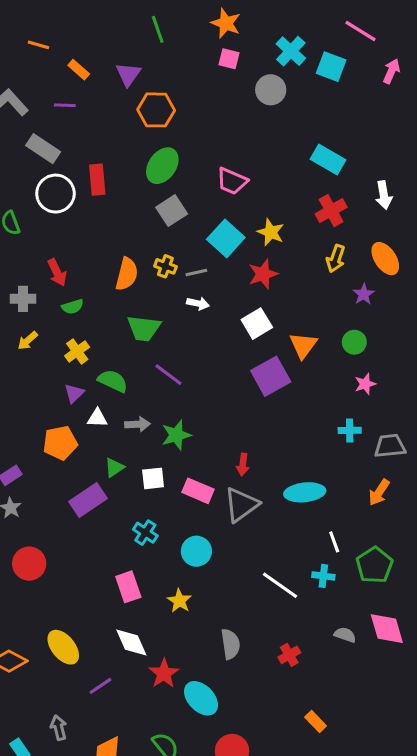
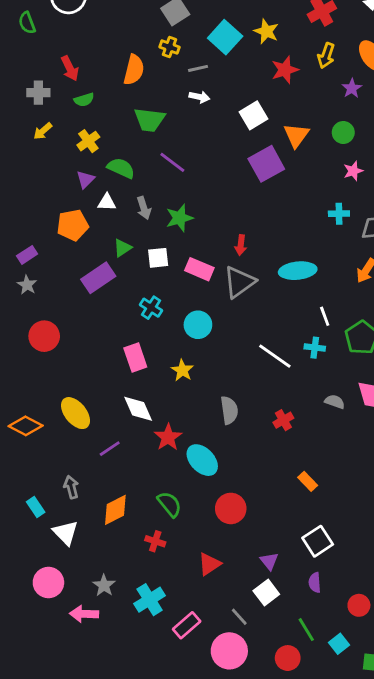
yellow cross: (165, 266) -> (169, 47), moved
red star: (263, 274) -> (285, 70), moved
gray arrow: (138, 424) -> (144, 208), turned 75

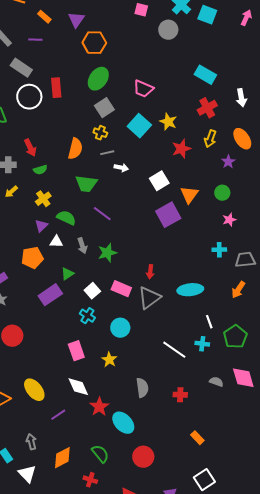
gray line: (198, 68) -> (107, 153), moved
white square: (158, 258) -> (92, 291), moved, turned -35
red cross: (283, 420) -> (180, 395), turned 32

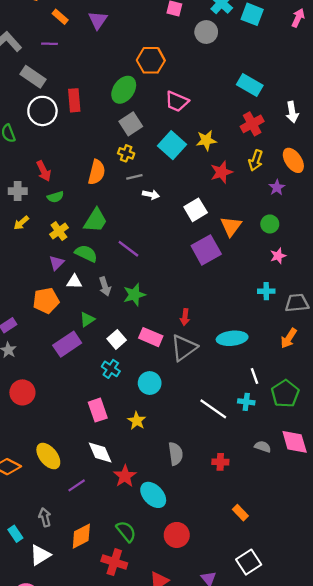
orange hexagon: (94, 43) -> (151, 60), moved
yellow star: (168, 122) -> (206, 140), turned -30
green trapezoid: (86, 184) -> (95, 220), moved, turned -65
white triangle: (27, 474) -> (40, 555), turned 42
red cross: (90, 480) -> (114, 562), size x1.5

